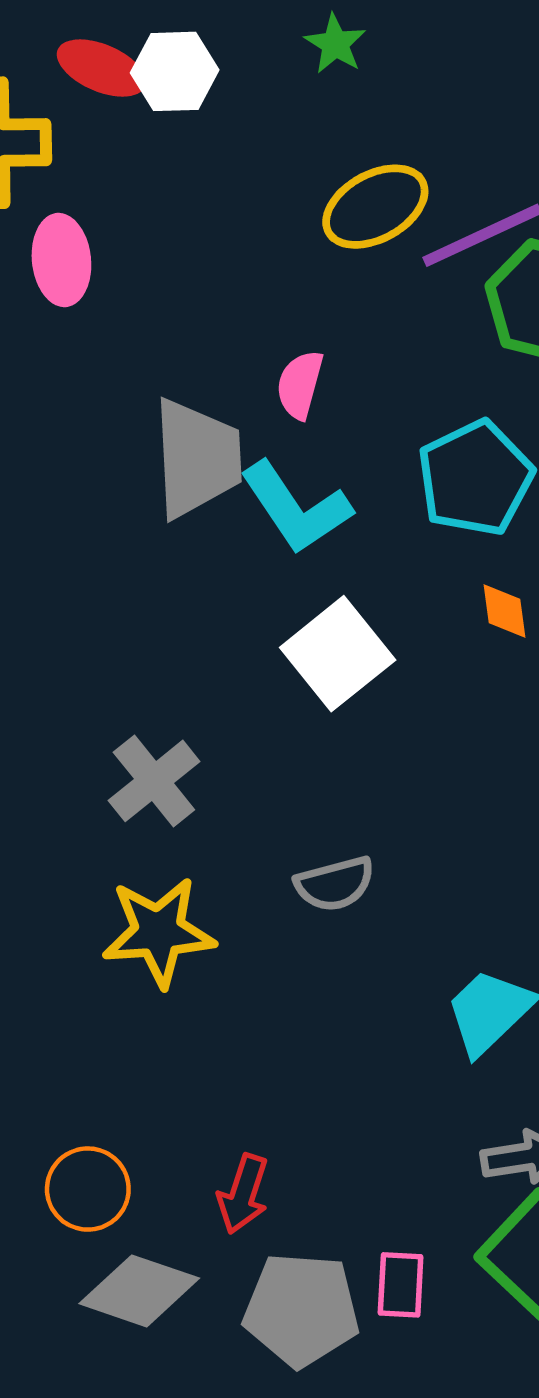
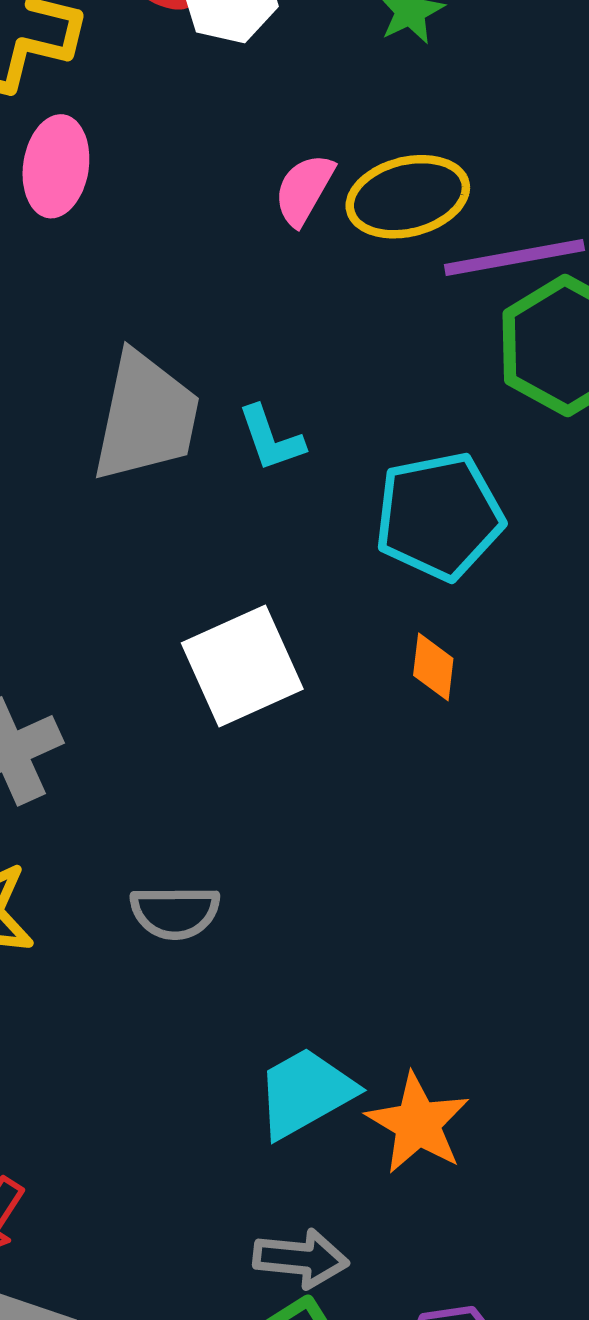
pink semicircle: (300, 385) -> (304, 189), moved
cyan L-shape: (296, 508) -> (271, 438), moved, size x0.6

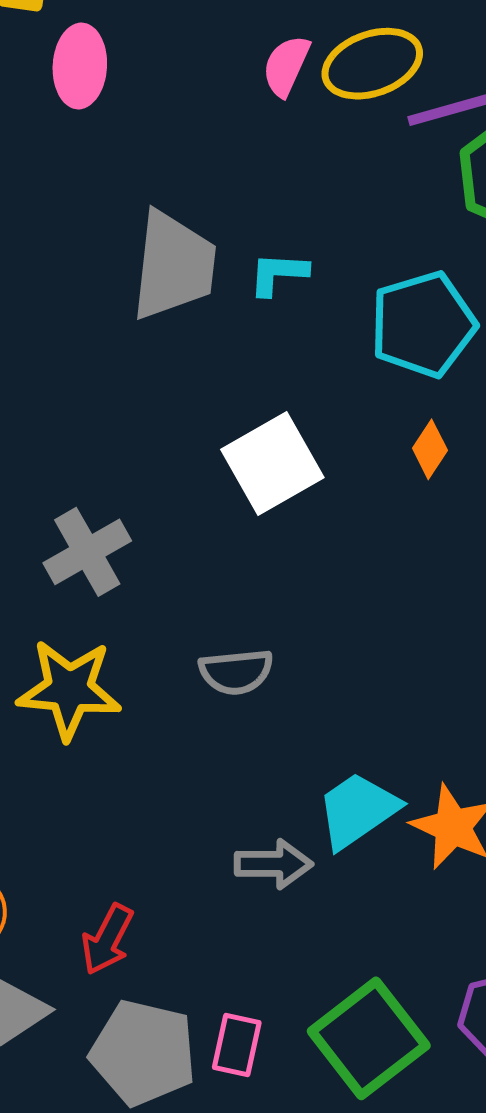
cyan L-shape: (271, 438) -> (278, 274), turned 118
orange diamond: (433, 667) -> (430, 449), turned 32
gray arrow: (301, 1258) -> (274, 864), moved

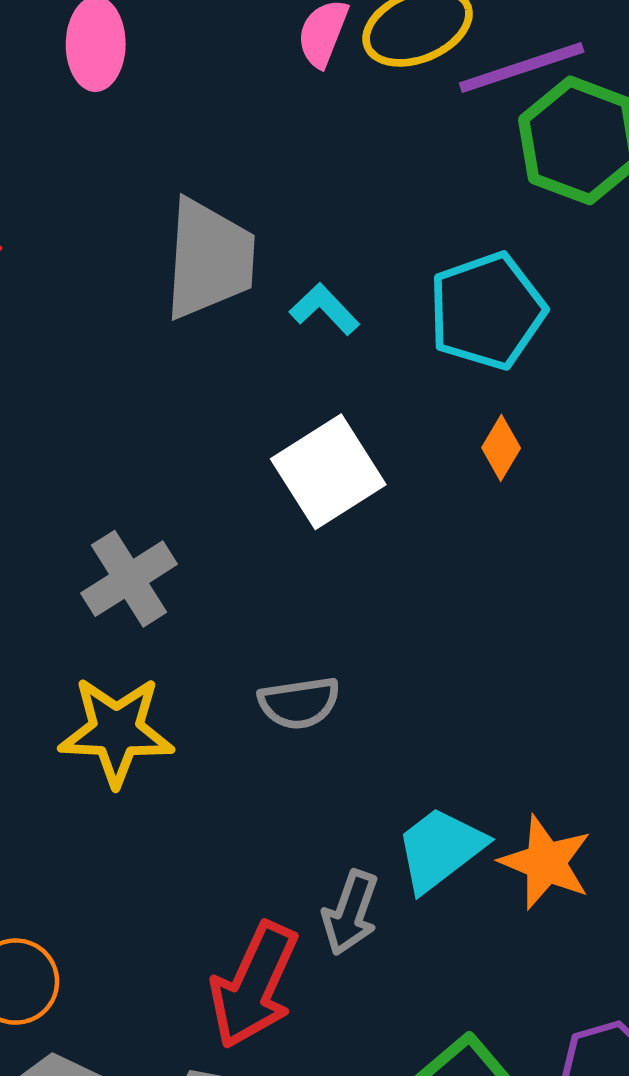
cyan L-shape: (278, 274) -> (324, 309), moved, turned 46
gray arrow: (274, 864) -> (350, 913), turned 112
red arrow: (107, 939) -> (254, 985), moved, size x1.6

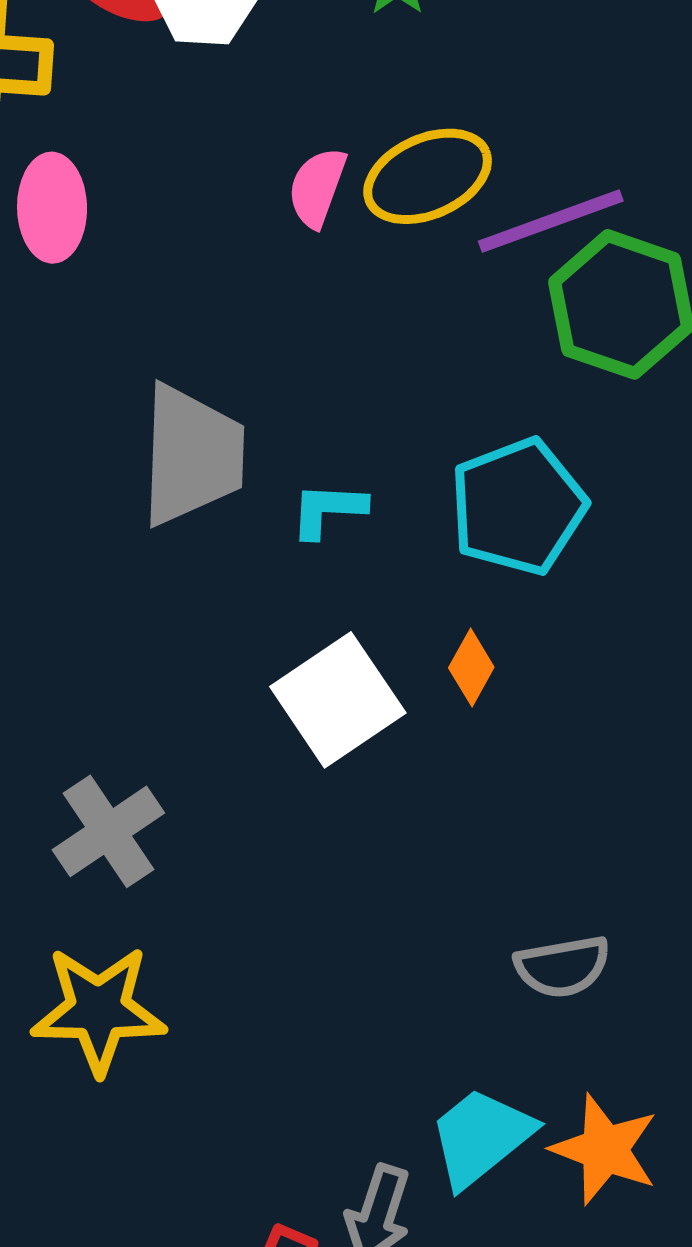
cyan L-shape: (324, 309) -> (328, 510), turned -42
orange diamond: (501, 448) -> (471, 668), moved
gray semicircle: (299, 703) -> (562, 967), moved

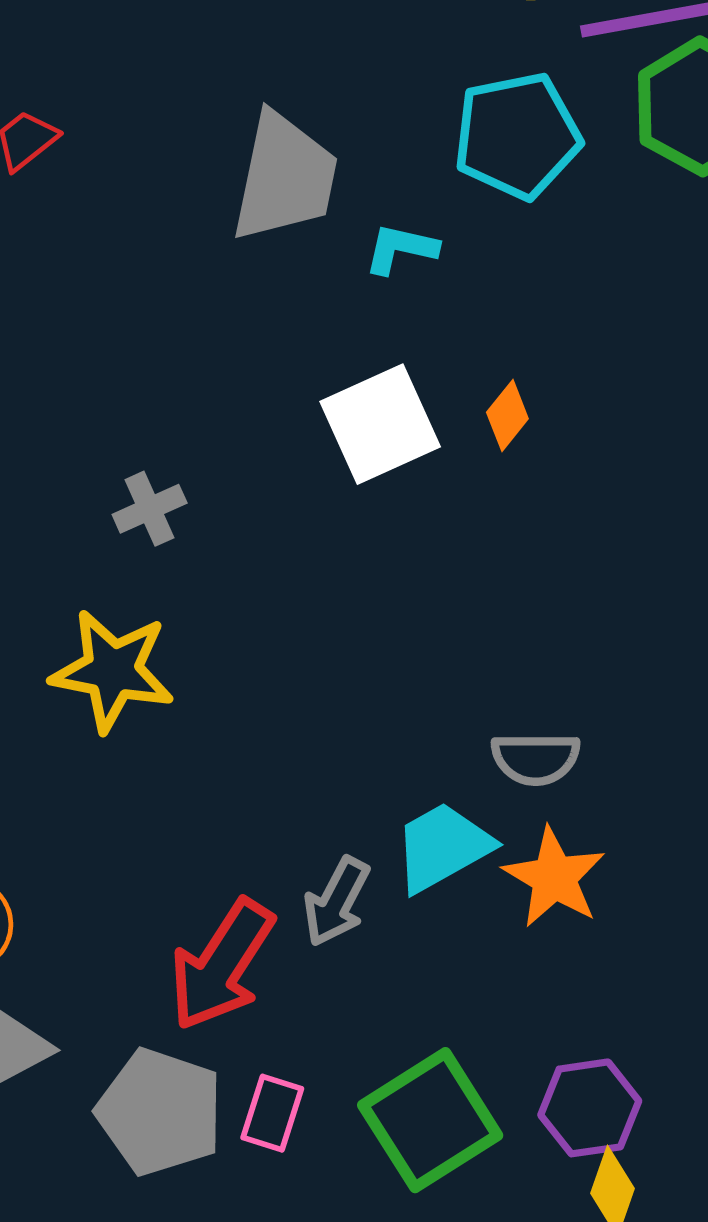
cyan pentagon: (518, 507) -> (517, 136), moved
gray cross: (108, 831) -> (150, 509), size x0.7
gray semicircle: (562, 967) -> (536, 759), moved

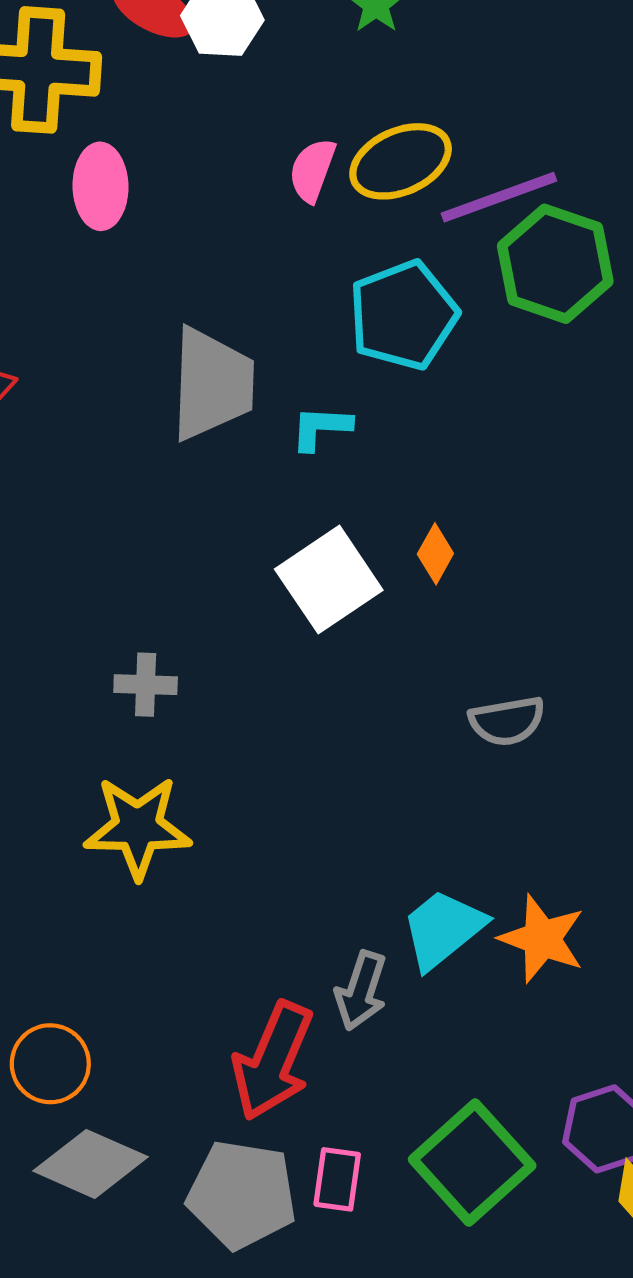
gray cross: (150, 509) -> (146, 685), turned 36
gray semicircle: (536, 759) -> (507, 721), moved

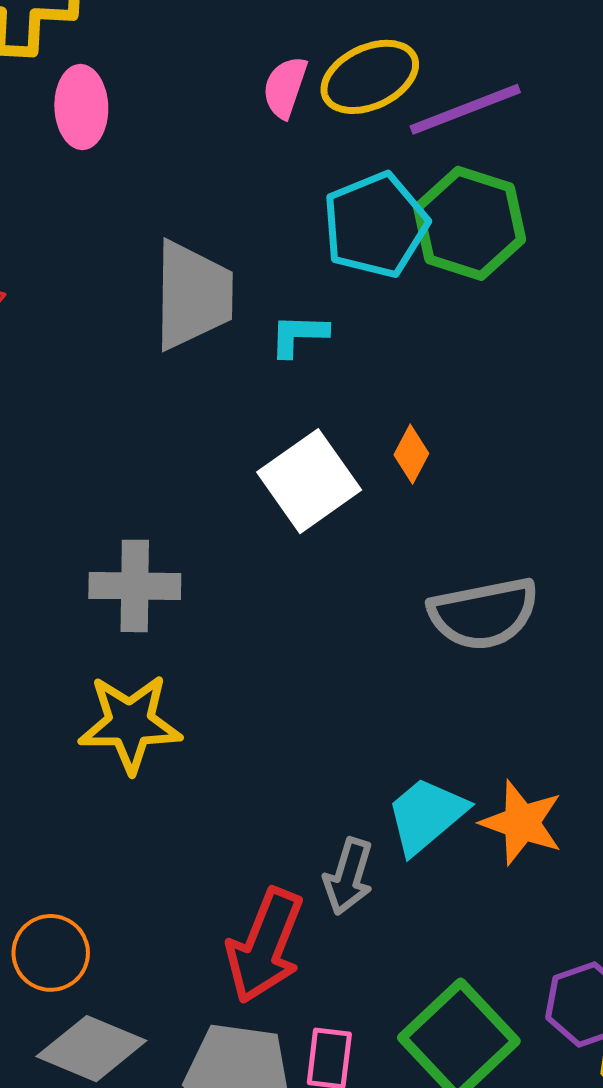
green hexagon: (555, 264) -> (470, 223), moved
gray cross: (146, 685) -> (135, 586), size x1.5
gray semicircle: (507, 721) -> (484, 614), size x1.5

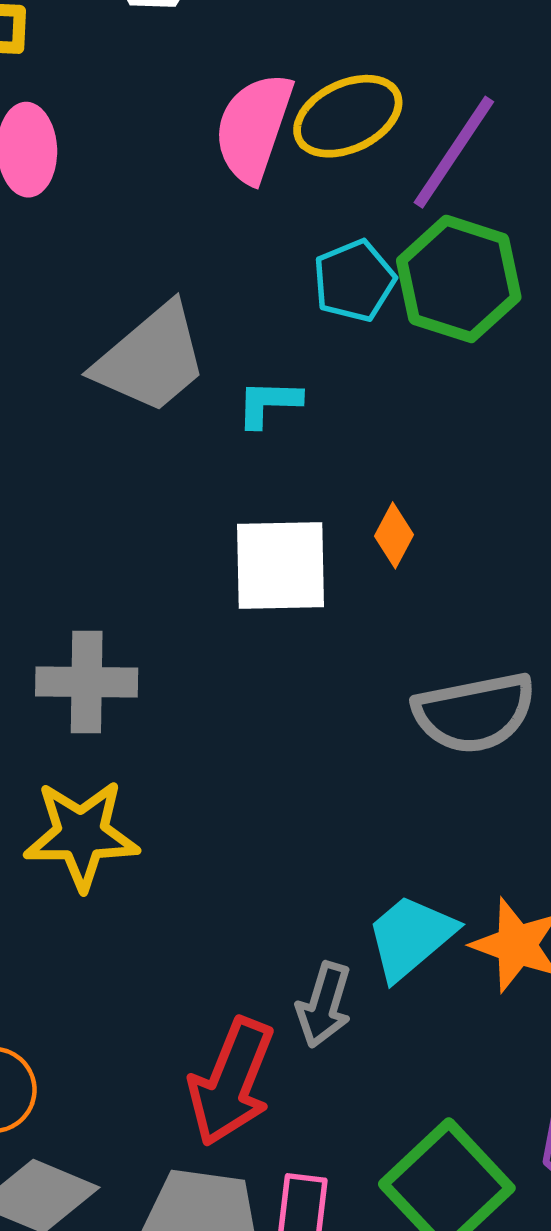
pink semicircle: (285, 87) -> (254, 128), size x1.6
purple line: (465, 109) -> (454, 152), turned -35
cyan pentagon: (375, 225) -> (354, 281), size x0.7
gray trapezoid: (193, 295) -> (151, 359), turned 49
white square: (309, 481) -> (280, 565), turned 34

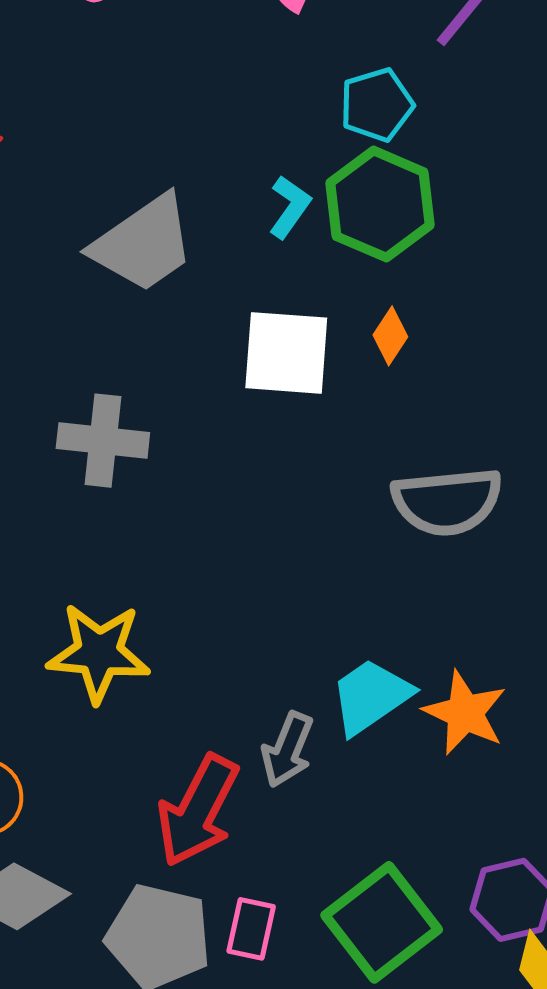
green hexagon: (459, 279) -> (380, 204), moved
gray trapezoid: (151, 359) -> (143, 244), moved
cyan L-shape: (269, 403) -> (290, 207), turned 118
yellow star: (81, 835) -> (99, 653), moved

